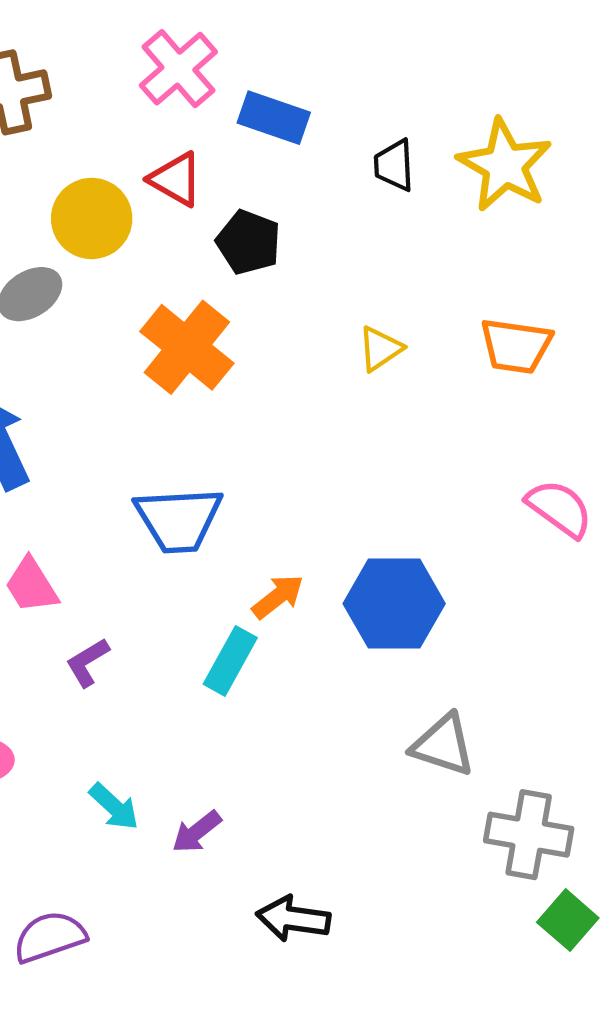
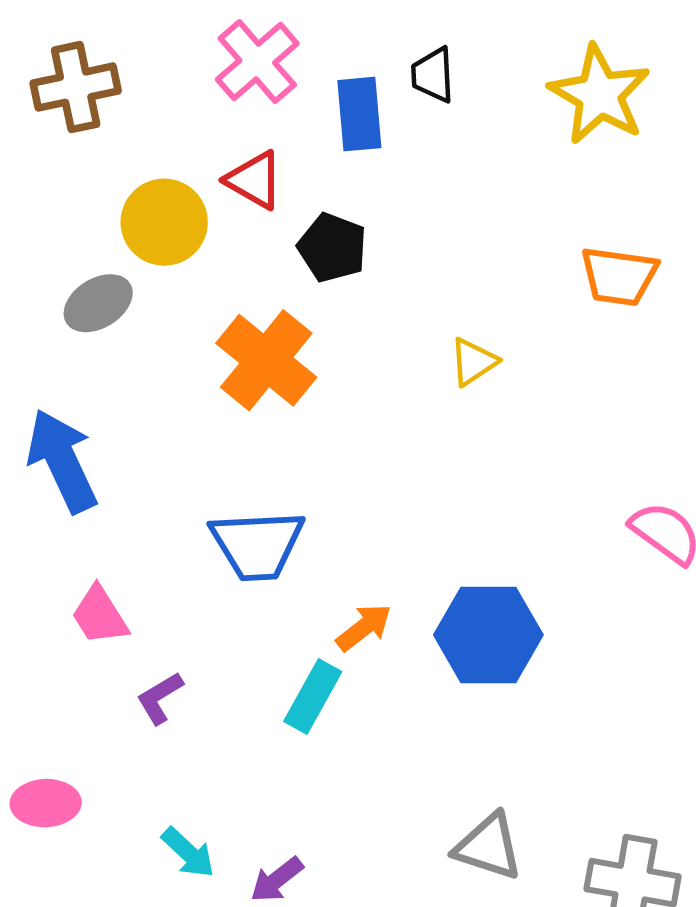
blue rectangle: (274, 118) -> (359, 114), turned 66
black trapezoid: (394, 165) -> (433, 75), moved
yellow star: (505, 165) -> (600, 95), moved
orange trapezoid: (516, 346) -> (619, 276), moved
gray triangle: (443, 745) -> (488, 847), moved

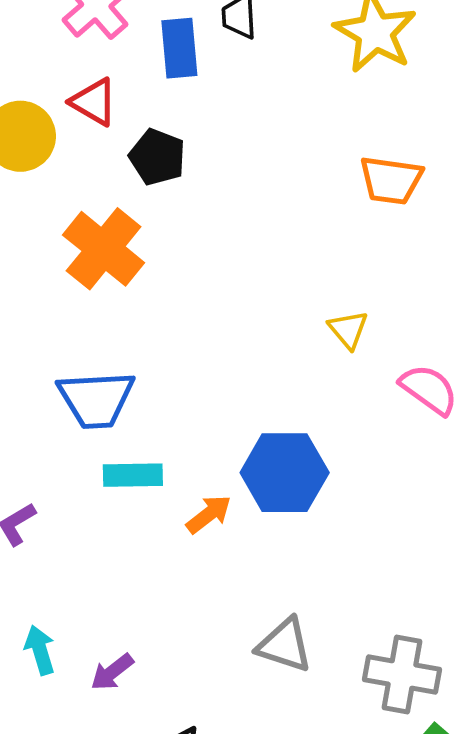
yellow triangle: (473, 362) -> (348, 330), moved, turned -36
orange arrow: (364, 627) -> (209, 514), moved
cyan rectangle: (313, 696) -> (133, 475), moved, turned 60
cyan arrow: (188, 853) -> (40, 650), turned -150

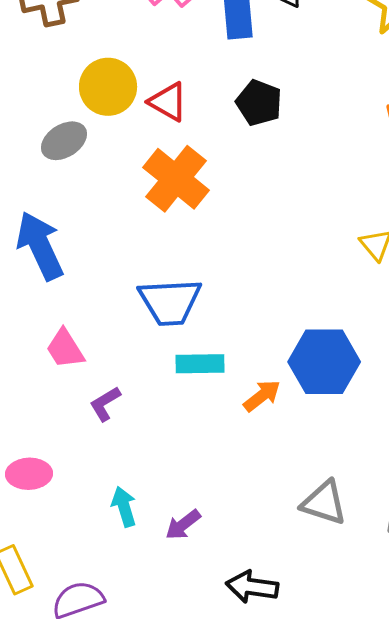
red triangle: (94, 102) -> (168, 102), moved
black pentagon: (157, 157) -> (259, 103), moved

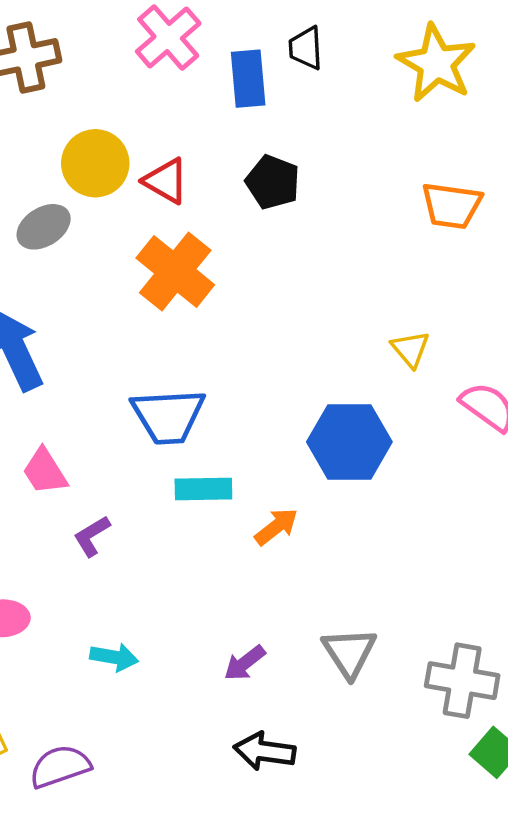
blue hexagon: (324, 362) -> (349, 442), moved
gray triangle: (324, 503) -> (349, 652), turned 39
cyan arrow: (124, 507) -> (114, 657), turned 117
purple arrow: (183, 525) -> (245, 663), moved

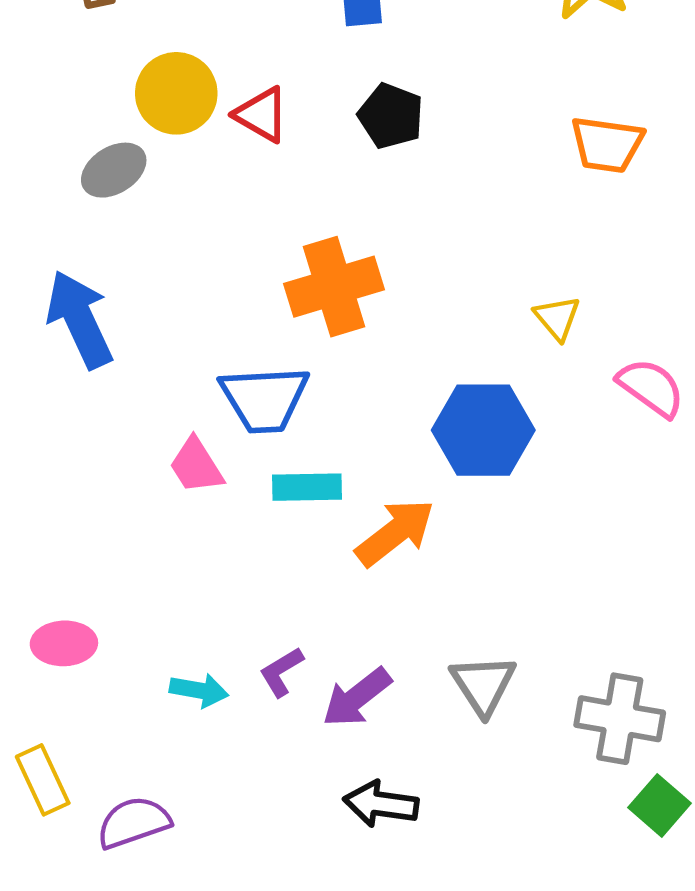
orange cross: (175, 271) -> (334, 287), moved, turned 34
pink trapezoid: (45, 471) -> (196, 466), moved
orange arrow: (276, 527) -> (395, 533), size x1.5
purple L-shape: (92, 536) -> (281, 672), moved
purple arrow: (245, 663) -> (357, 697), size x1.4

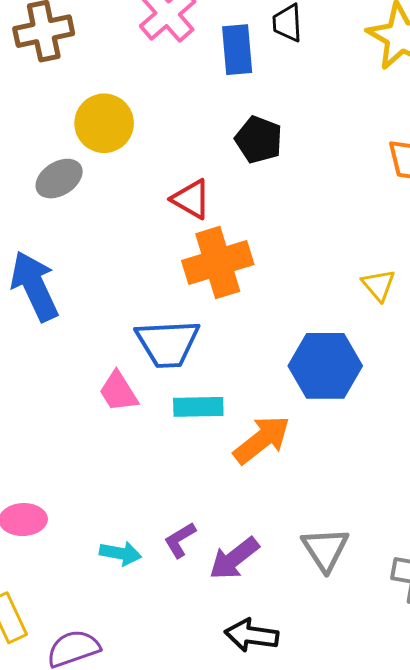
red triangle: (262, 115) -> (191, 199), moved

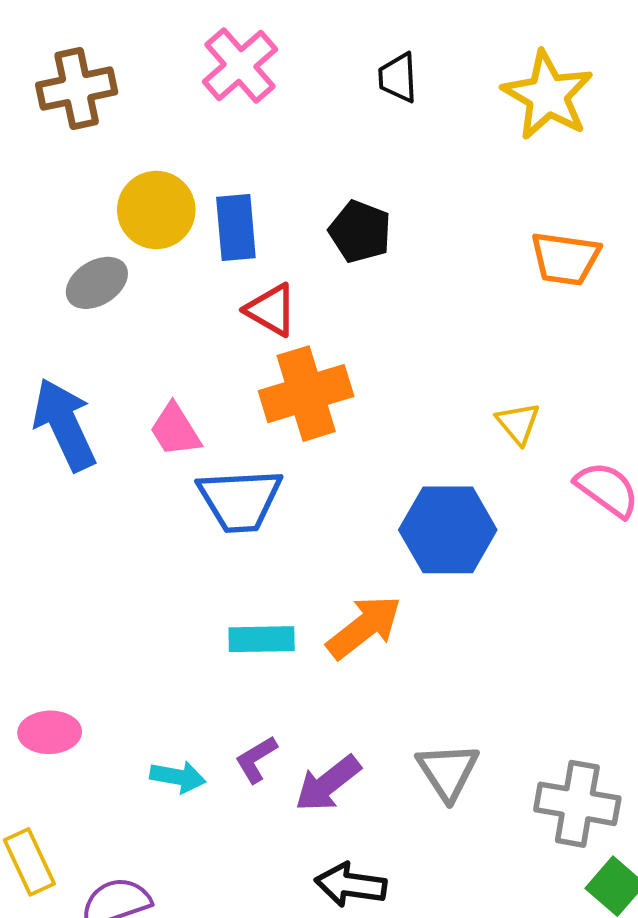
blue rectangle: (237, 50) -> (236, 228), moved
pink trapezoid: (118, 392) -> (175, 430), moved
cyan rectangle: (198, 407) -> (262, 639), moved

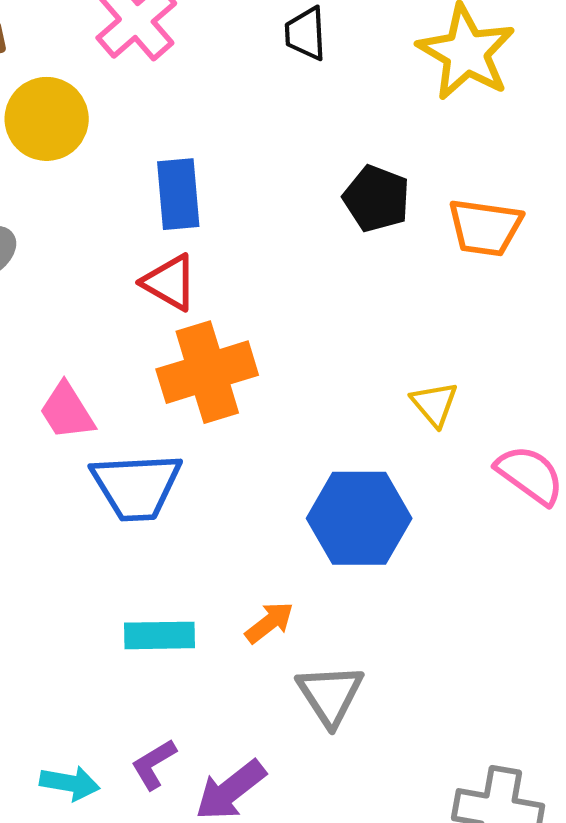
yellow circle: (156, 210) -> (47, 119), moved
blue rectangle: (236, 228) -> (178, 194), moved
black pentagon: (360, 232) -> (377, 199), moved
orange arrow: (364, 627) -> (269, 622), size x0.6
gray triangle: (448, 771) -> (330, 695), moved

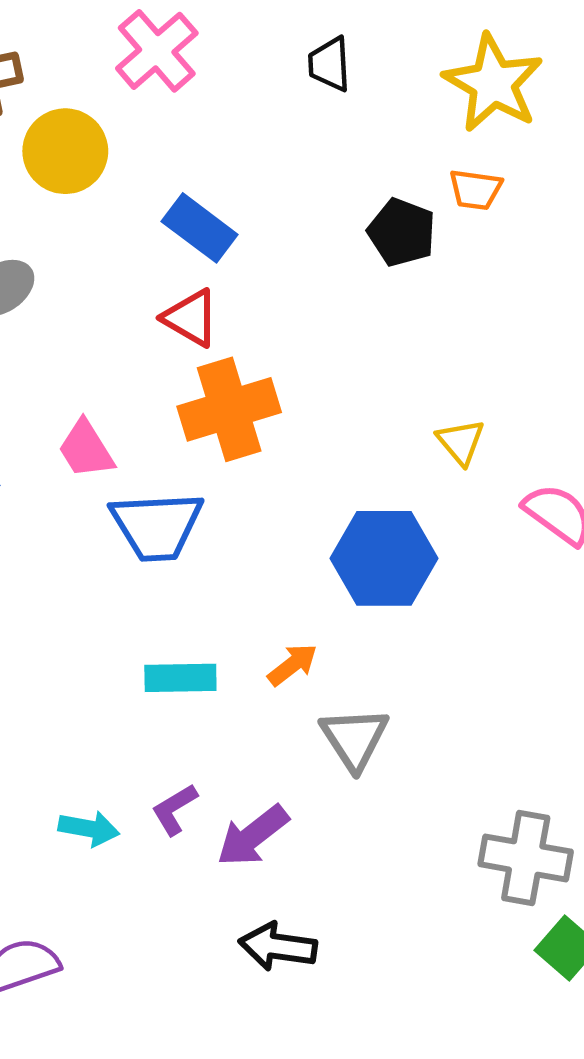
blue rectangle: (178, 194) -> (200, 228), turned -48
orange trapezoid: (485, 227) -> (476, 190), moved, size x0.7

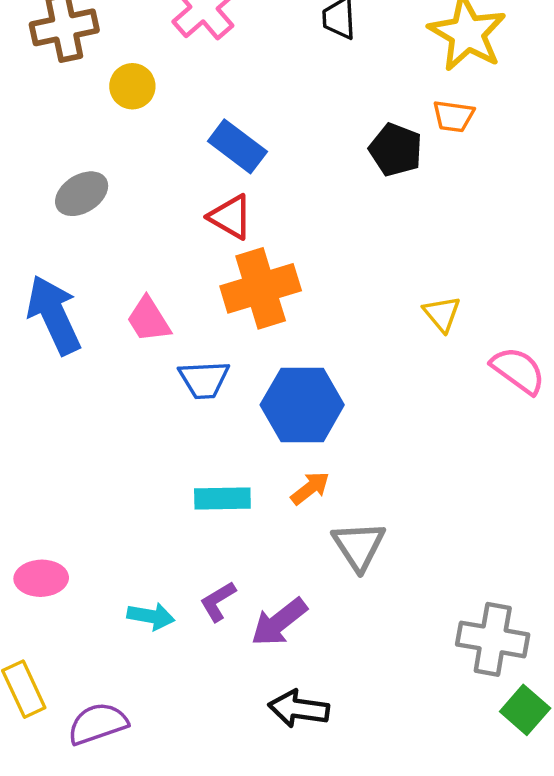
yellow circle: (65, 151) -> (132, 86), size x0.7
blue trapezoid: (157, 526) -> (204, 380), size x0.7
blue hexagon: (384, 558) -> (302, 405), moved

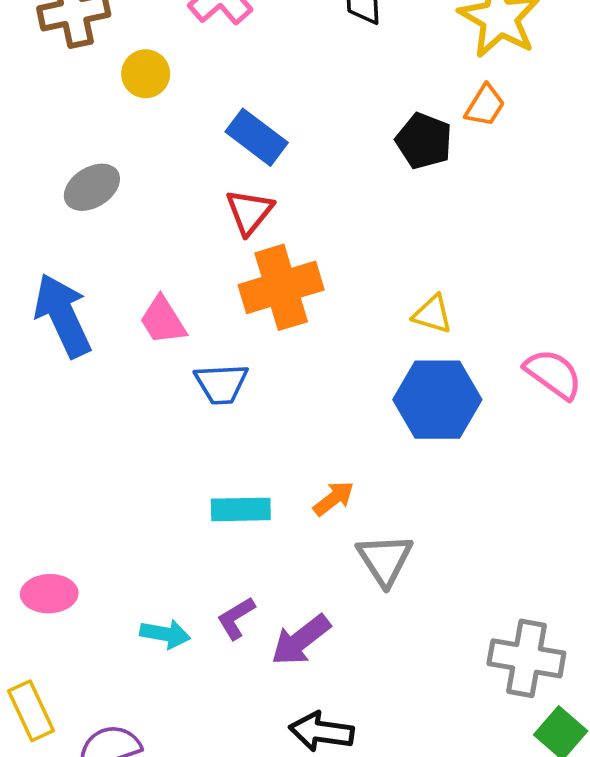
orange trapezoid: (453, 116) -> (485, 105), turned -66
red triangle: (231, 217) -> (249, 212), turned 39
yellow triangle: (442, 314) -> (432, 314), moved, turned -33
blue hexagon: (302, 405) -> (437, 400), moved

